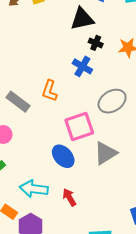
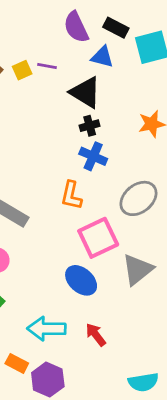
black triangle: (82, 19) -> (85, 92), turned 50
black cross: (96, 43) -> (90, 126), moved, turned -32
orange L-shape: (50, 91) -> (71, 195), moved

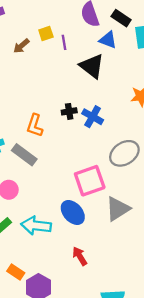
purple line: (47, 66) -> (64, 42), turned 64
yellow square: (22, 70) -> (46, 33), moved
black cross: (90, 126) -> (69, 111), moved
orange L-shape: (71, 195) -> (35, 125), moved
cyan arrow: (46, 329) -> (36, 226), moved

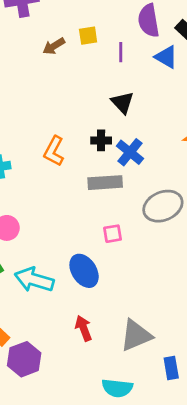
purple line: (64, 42) -> (121, 52), moved
black triangle: (92, 66) -> (122, 103), moved, size x0.7
gray rectangle: (24, 155) -> (105, 183), moved, turned -50
pink square: (90, 181) -> (112, 234), size x0.5
gray triangle: (118, 209) -> (136, 335), moved

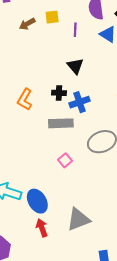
blue cross: (130, 152) -> (79, 102), turned 30
pink square: (112, 234) -> (65, 160), turned -32
blue ellipse: (84, 271) -> (37, 201), moved
gray triangle: (136, 335) -> (78, 219), moved

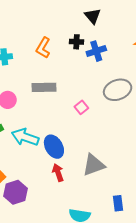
gray rectangle: (61, 123) -> (44, 87), moved

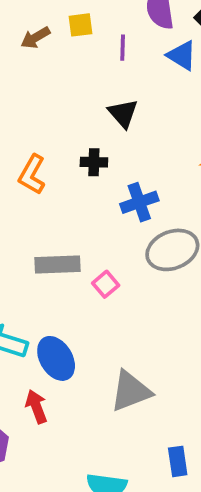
blue cross: (96, 51) -> (139, 202), moved
gray rectangle: (44, 87) -> (57, 265), moved
red arrow: (58, 173) -> (36, 407), moved

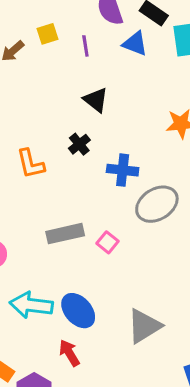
black cross: (94, 162) -> (79, 144), turned -30
orange L-shape: (32, 175) -> (31, 164), turned -32
blue cross: (139, 202) -> (123, 170), turned 36

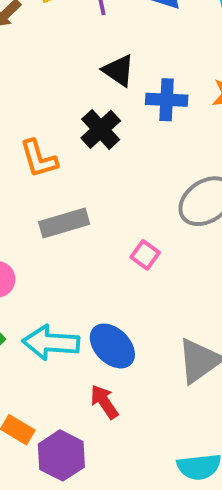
black cross: (79, 144) -> (101, 129), size x1.4
blue cross: (123, 170) -> (167, 100), moved
gray rectangle: (65, 234) -> (64, 223), moved

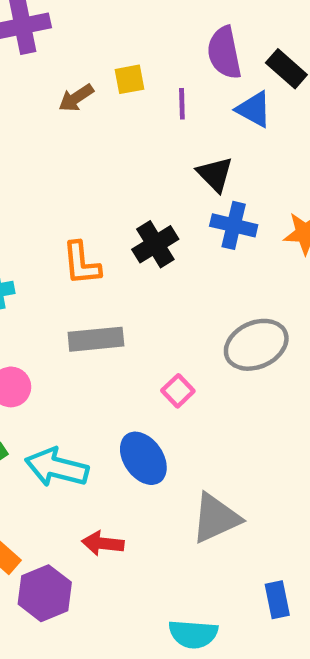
black triangle: (119, 70) -> (215, 174), moved
blue ellipse: (112, 346) -> (143, 458), moved
red arrow: (104, 402) -> (103, 543), turned -60

